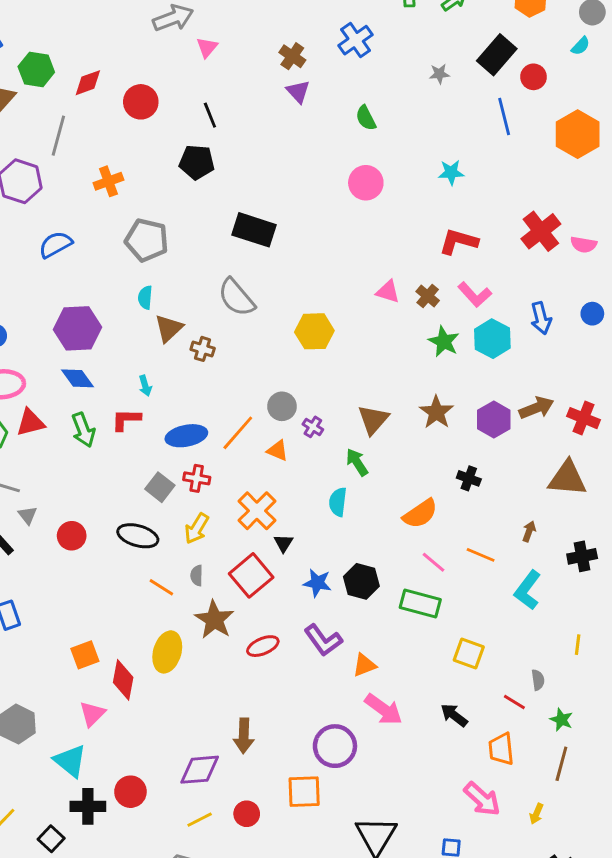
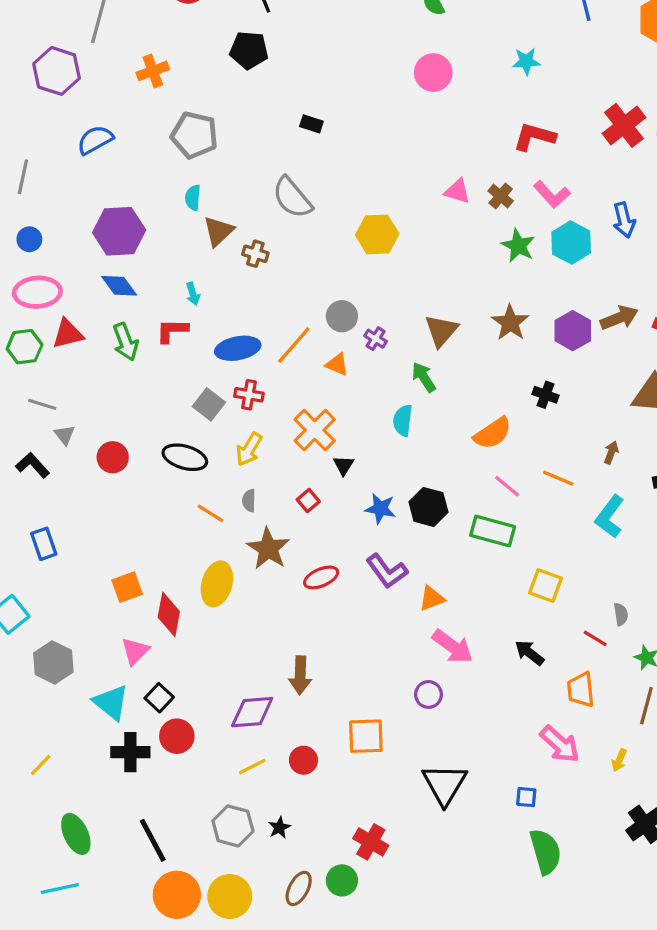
black rectangle: (254, 230) -> (311, 124), size x0.5
red square: (251, 575) -> (308, 501), size x0.5
purple circle: (335, 746) -> (428, 694), moved, size x0.6
black square: (51, 839) -> (159, 698), moved

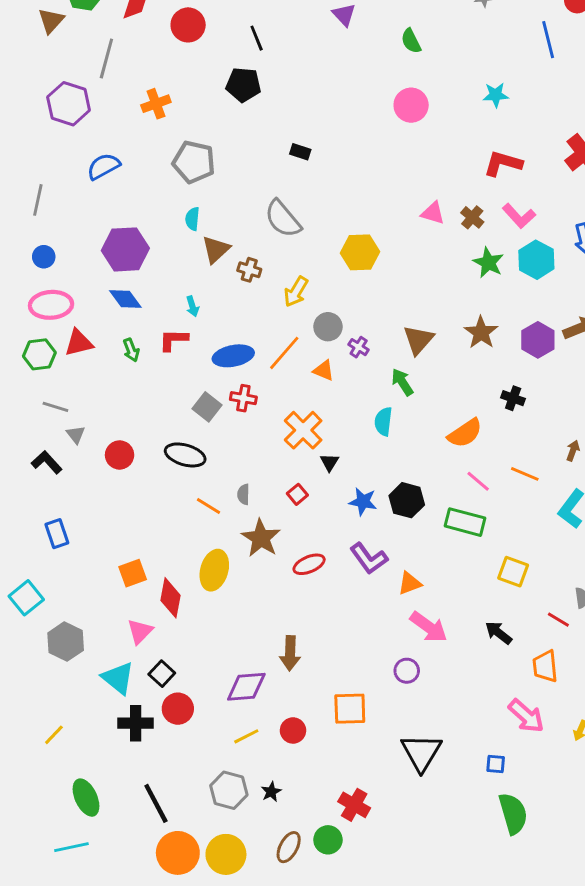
green arrow: (126, 342) -> (131, 350), size x0.7
yellow arrow: (249, 449) -> (296, 292), moved

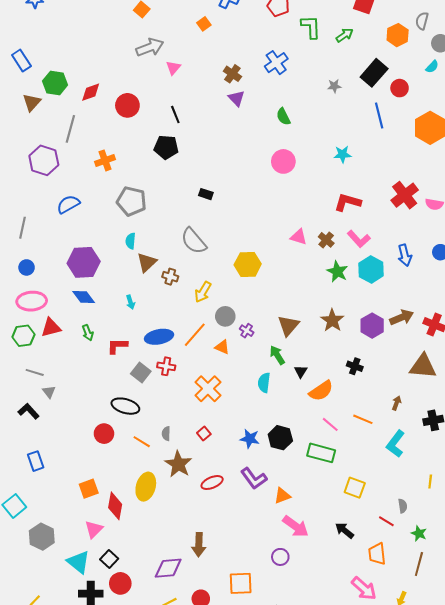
red L-shape: (173, 340) -> (117, 346), moved
red circle: (120, 455) -> (104, 434), moved
black triangle: (329, 462) -> (301, 371), moved

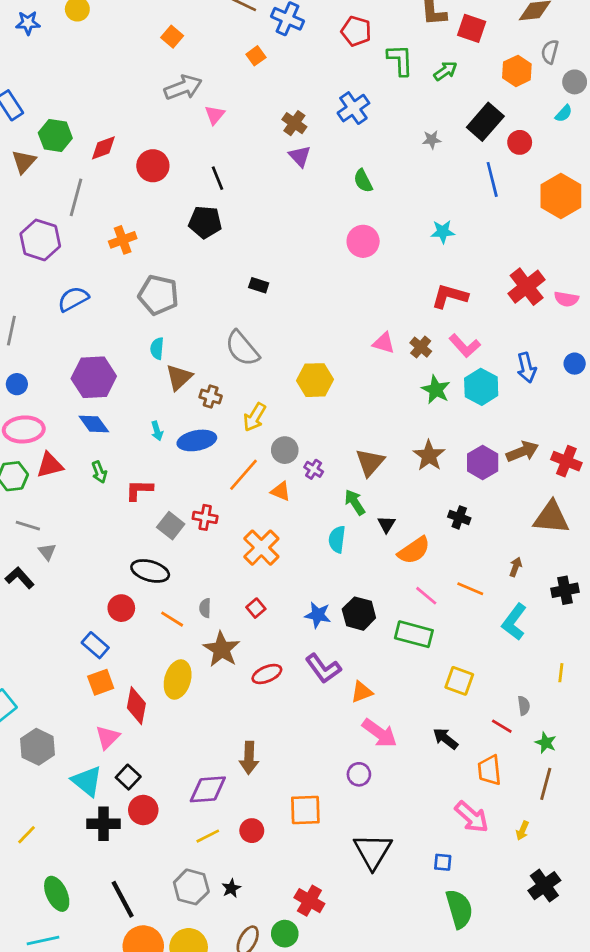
blue ellipse: (159, 337) -> (197, 440), moved
blue rectangle: (36, 461) -> (95, 645), moved, turned -30

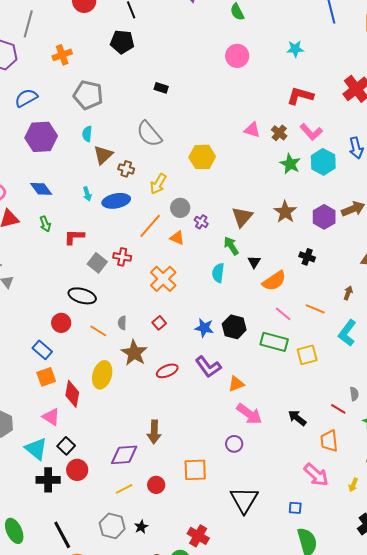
purple hexagon: (94, 377) -> (41, 137), moved
yellow square: (459, 681) -> (307, 355), moved, turned -35
pink triangle: (108, 737) -> (51, 417), turned -42

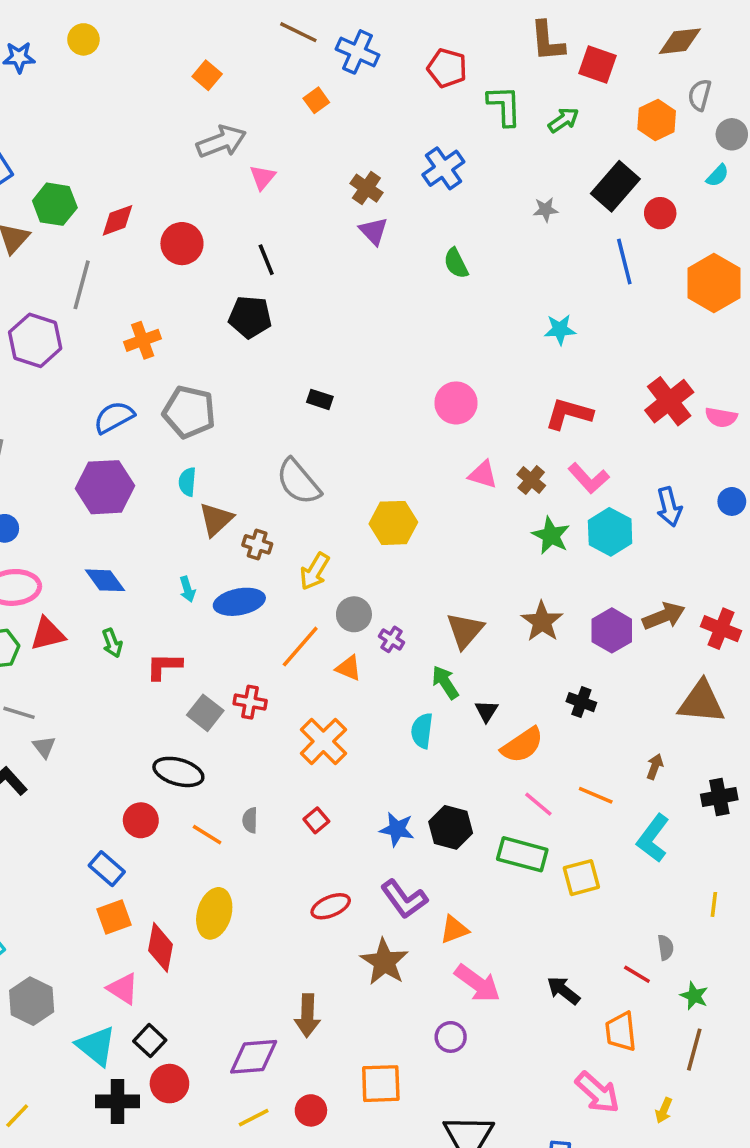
pink circle: (237, 56) -> (456, 403), moved
blue semicircle: (26, 98) -> (114, 417), moved
brown star: (134, 353) -> (384, 962), moved

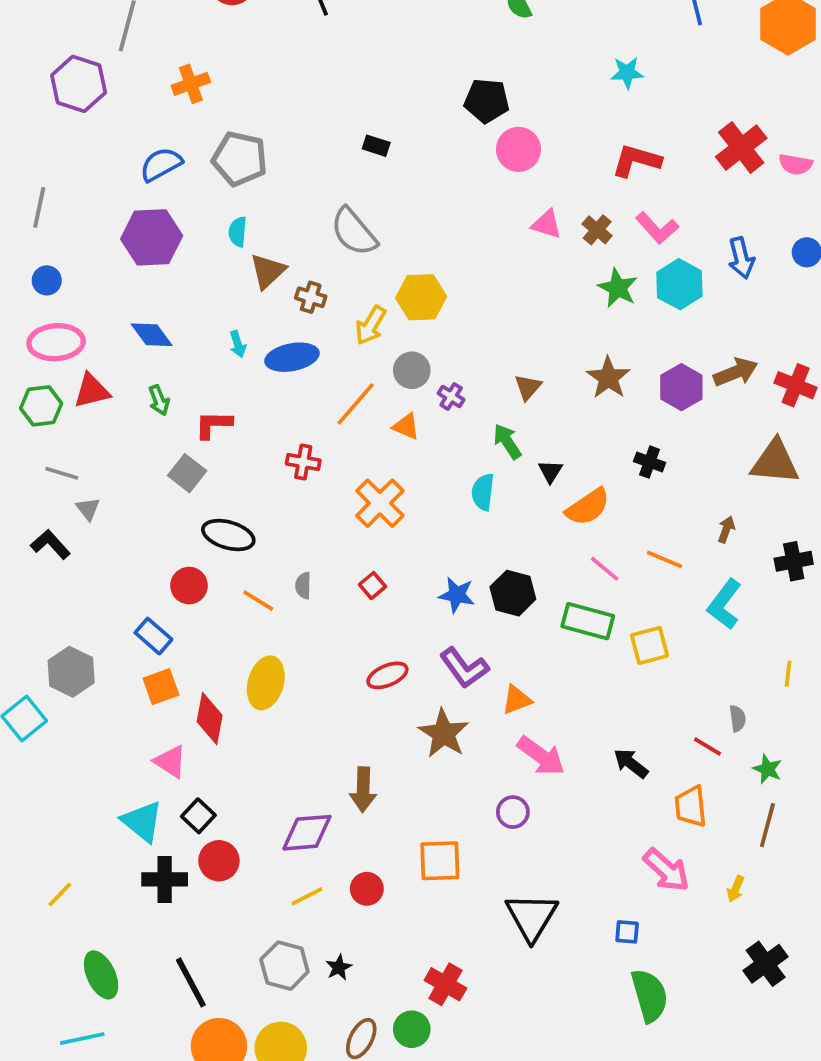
black pentagon: (250, 317) -> (487, 101), moved
yellow hexagon: (393, 523) -> (421, 297), moved
brown triangle: (465, 630) -> (528, 387), size x0.7
gray square: (205, 713) -> (187, 473), moved
gray hexagon: (32, 1001) -> (71, 672), moved

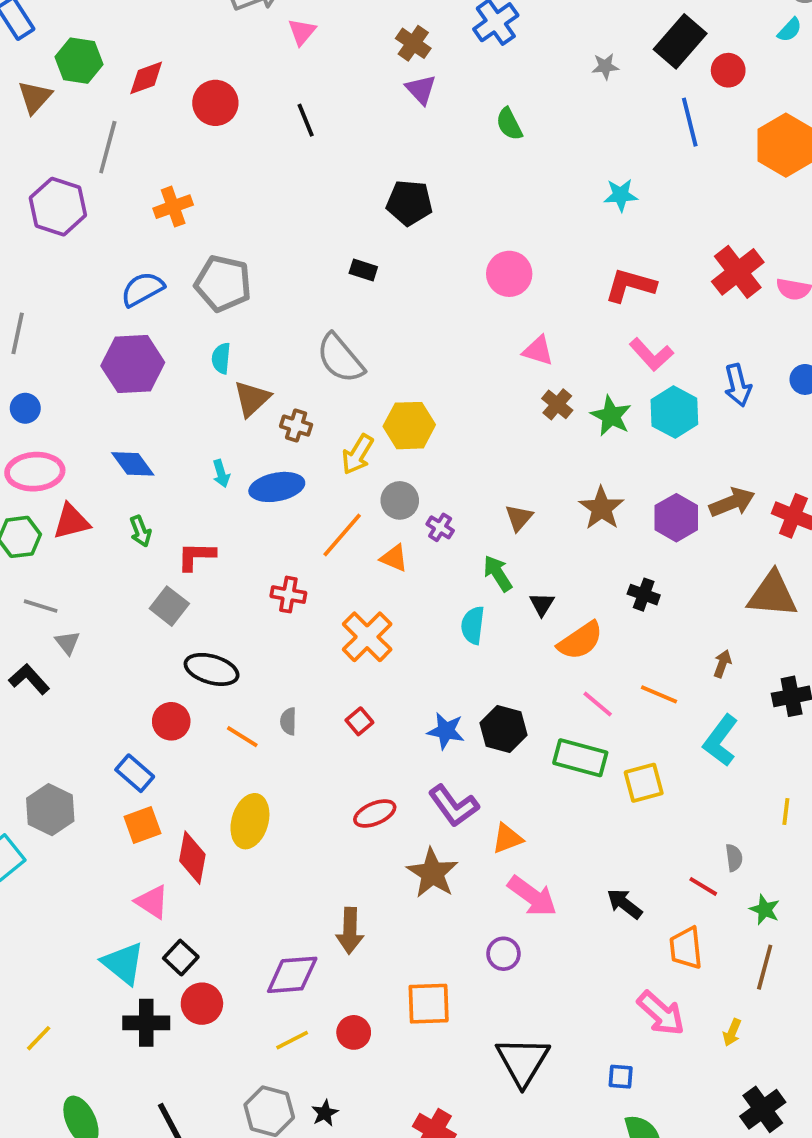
black pentagon: (487, 101) -> (409, 203), moved
brown cross: (597, 230) -> (557, 404), moved

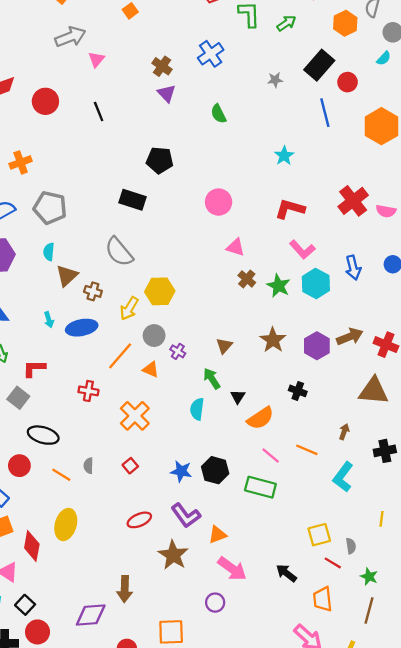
cyan star: (621, 195) -> (284, 156), turned -30
black rectangle: (363, 270) -> (133, 200), size x1.6
yellow square: (644, 783) -> (319, 535), moved

